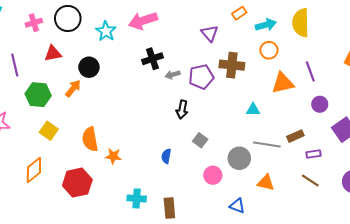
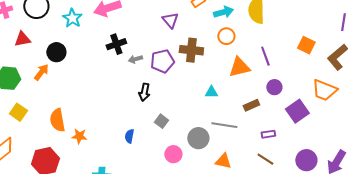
brown rectangle: (295, 136) -> (251, 105), moved

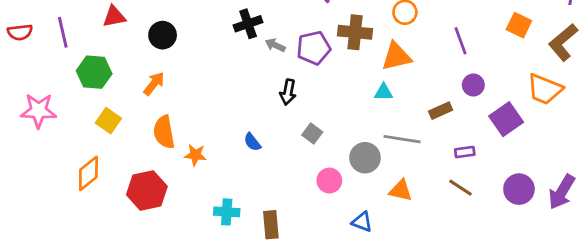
gray arrow: (135, 59) -> (275, 45), turned 40
orange triangle: (239, 67) -> (396, 56), moved
orange arrow: (41, 72) -> (154, 84), moved
blue semicircle: (129, 136) -> (252, 142), moved, turned -48

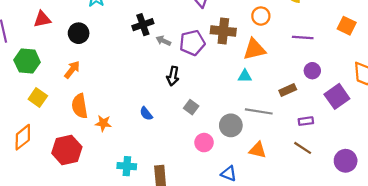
purple line: (461, 41) -> (303, 37), turned -66
purple circle: (519, 189) -> (346, 161), moved

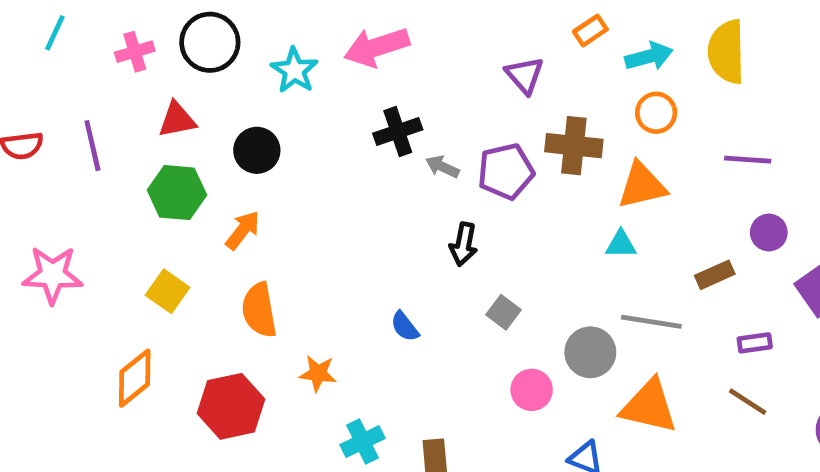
green hexagon: (27, 61) -> (177, 193), moved
orange star: (103, 123) -> (318, 373), moved
orange triangle: (258, 150) -> (649, 406), size x1.5
cyan cross: (127, 166) -> (363, 442), turned -30

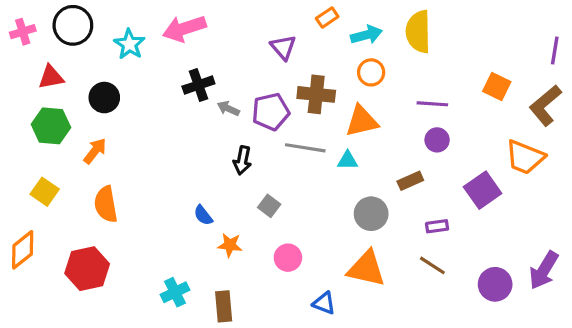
purple circle: (769, 233) -> (437, 140), moved
gray line: (651, 322) -> (305, 148), moved
gray circle: (590, 352) -> (371, 214), moved
orange star: (318, 373) -> (230, 245), moved

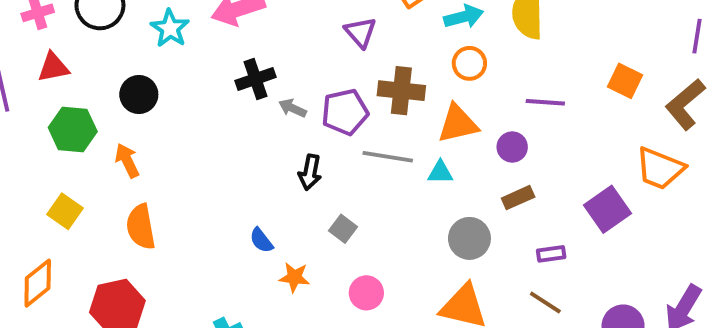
red triangle: (51, 77) -> (53, 67), moved
purple circle: (437, 140) -> (512, 147), moved
orange arrow: (95, 151) -> (127, 161), turned -64

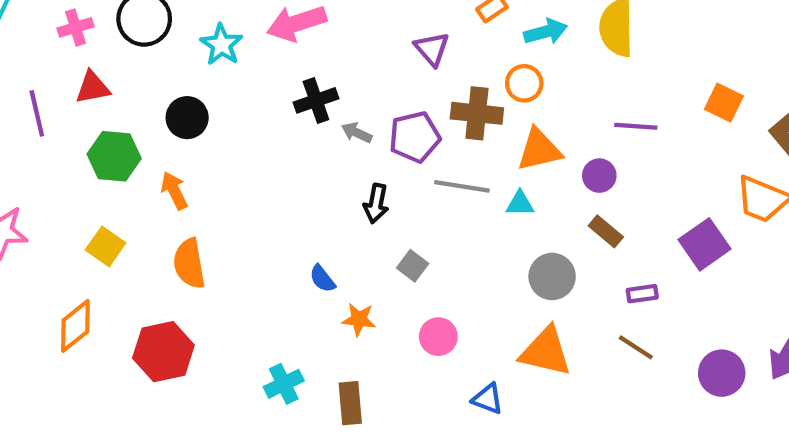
orange circle: (469, 63) -> (524, 83), moved
brown rectangle: (518, 198) -> (606, 231), turned 64

